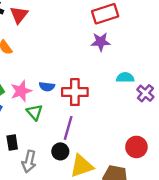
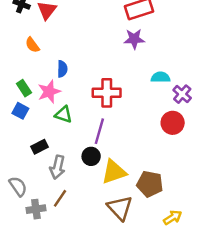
blue semicircle: (47, 86) -> (62, 69), moved, turned -96
green triangle: (35, 112) -> (64, 114), turned -30
black rectangle: (12, 142) -> (40, 147), turned 72
red circle: (136, 147) -> (173, 123), moved

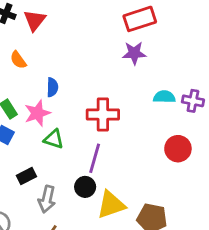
purple cross: (182, 94) -> (193, 101), moved, turned -30

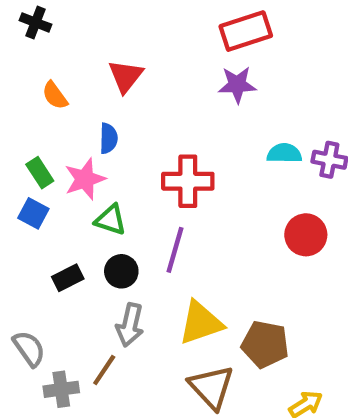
red triangle: (35, 20) -> (126, 76), moved
black circle: (85, 187) -> (121, 271), moved
gray arrow: (47, 199) -> (130, 325), moved

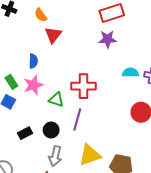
orange semicircle: (55, 95) -> (41, 15), moved
blue semicircle: (108, 138) -> (33, 61), moved
green triangle: (111, 220) -> (56, 100), moved

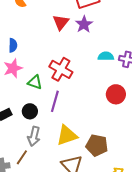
red triangle: (53, 35) -> (61, 22), moved
purple star: (108, 39) -> (84, 24), turned -30
red cross: (83, 86) -> (61, 69), turned 30

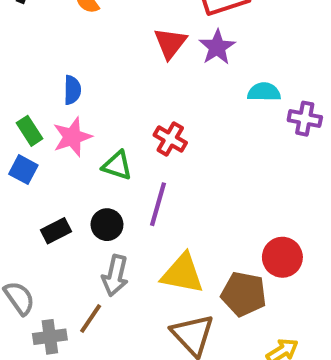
cyan semicircle: (106, 56) -> (264, 92), moved
red cross: (61, 69) -> (170, 139), size x0.7
red circle: (116, 94) -> (282, 257), moved
yellow triangle: (67, 135) -> (182, 274), turned 30

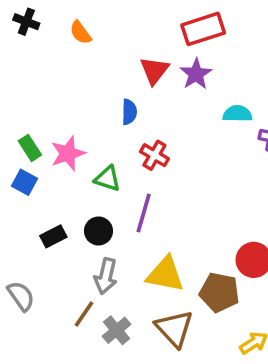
blue semicircle: (72, 90) -> (129, 112), moved
gray cross: (50, 337) -> (117, 330), moved, turned -32

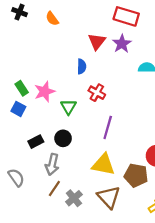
red rectangle: (203, 29) -> (126, 16), turned 35
green triangle: (108, 179) -> (68, 107), turned 42
purple line: (144, 213) -> (108, 127), moved
gray arrow: (106, 276) -> (52, 164), moved

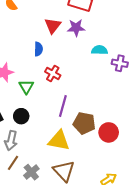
purple star: (122, 44) -> (76, 28), turned 30
brown pentagon: (136, 175) -> (84, 123), moved

